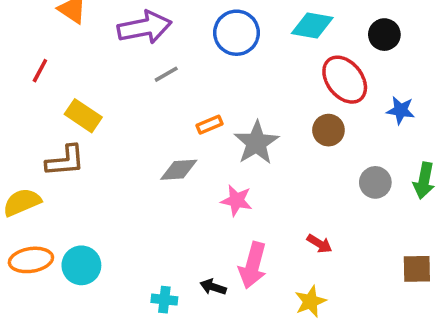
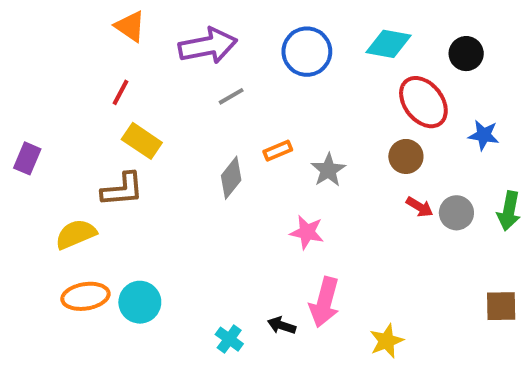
red line: (40, 71) -> (120, 92), moved
gray star: (256, 143) -> (328, 170), size x0.7
gray diamond: (179, 170) -> (231, 178), moved, turned -48
red arrow: (319, 244) -> (420, 207), moved
cyan cross: (164, 300) -> (229, 339), turned 30

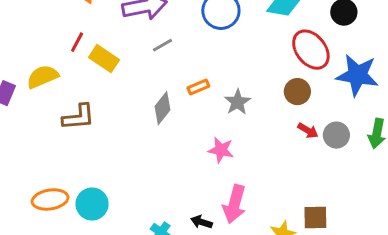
blue star: (484, 135) -> (357, 75), size x1.8
yellow rectangle: (142, 141) -> (104, 59), moved
yellow semicircle: (76, 234) -> (43, 77), moved
brown square: (501, 306) -> (315, 217), moved

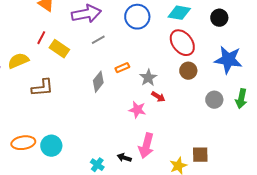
red ellipse: (311, 50) -> (182, 43), moved
red arrow: (308, 131) -> (158, 97), moved

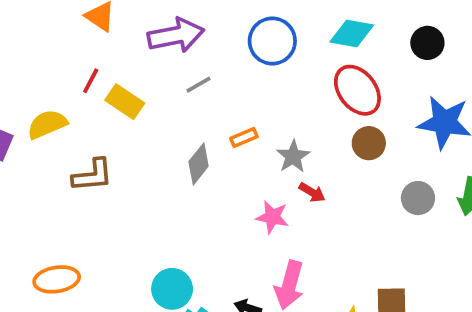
cyan circle: (51, 146) -> (172, 289), moved

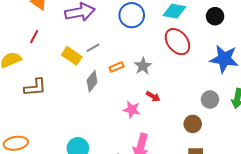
gray line: (199, 85) -> (93, 48), moved
yellow rectangle: (125, 102) -> (72, 56), moved
brown circle: (369, 143) -> (193, 124), moved
gray star: (293, 156) -> (143, 66), moved

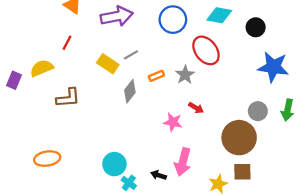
black circle: (215, 16) -> (256, 27), moved
red ellipse: (177, 42) -> (206, 50), moved
brown circle: (193, 124) -> (239, 138), size x1.8

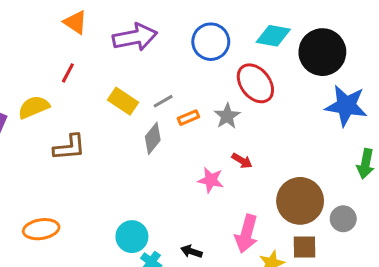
black circle: (256, 27) -> (322, 52), size x1.8
gray line: (131, 55) -> (163, 101), moved
gray circle: (258, 111) -> (343, 219), moved
pink arrow: (183, 162) -> (246, 234), moved

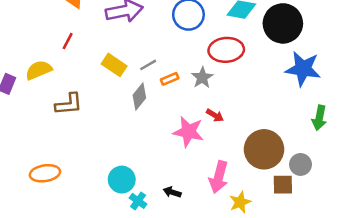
red ellipse: (255, 83) -> (226, 50), turned -56
pink star: (211, 180) -> (188, 132), size x1.4
brown square: (305, 247) -> (283, 185), moved

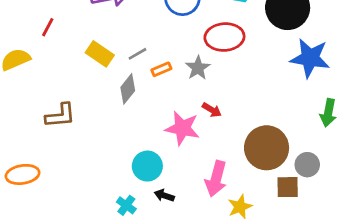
brown L-shape: (69, 104) -> (60, 116), moved
cyan circle: (122, 180) -> (147, 166), moved

